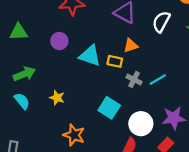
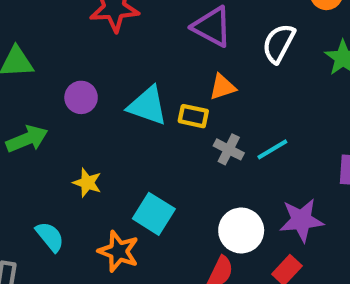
purple circle: (59, 41) -> (81, 97), moved
cyan semicircle: (22, 101) -> (50, 237), moved
cyan square: (109, 108) -> (154, 214), moved

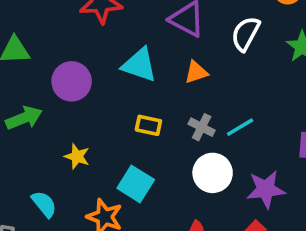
purple circle: (81, 97) -> (72, 81), size x1.4
cyan triangle: (148, 106) -> (139, 65), moved
yellow rectangle: (193, 116) -> (148, 125), moved
white circle: (241, 230) -> (213, 173), moved

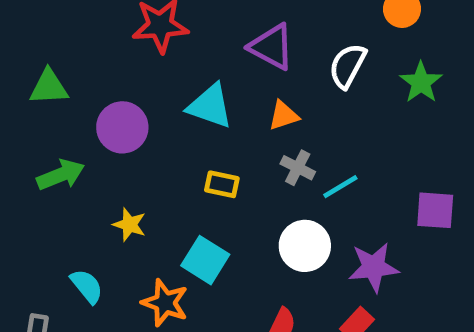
gray cross: (202, 127) -> (298, 168), moved

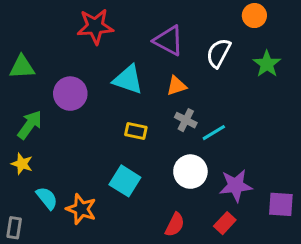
green arrow: (61, 175) -> (30, 125), turned -32
purple square: (435, 210) -> (281, 204), moved
yellow star: (129, 225) -> (22, 164), moved
orange star: (165, 303) -> (81, 209), moved

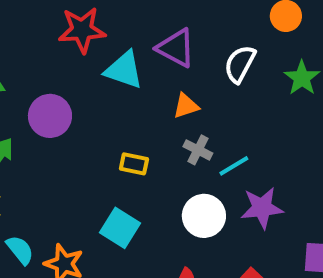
cyan triangle: (128, 79) -> (124, 70), moved
purple star: (236, 186) -> (262, 208), moved

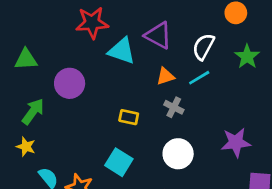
cyan line: (234, 166) -> (199, 78), moved
purple star: (262, 208) -> (236, 142), moved

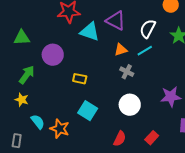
yellow rectangle: (129, 117) -> (80, 79), moved

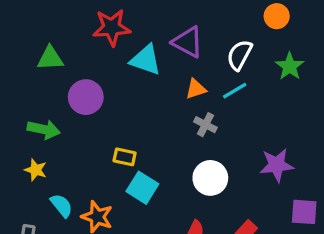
green triangle: (22, 38) -> (50, 58), moved
green arrow: (27, 75) -> (44, 129), turned 66
yellow rectangle: (80, 79) -> (125, 157), moved

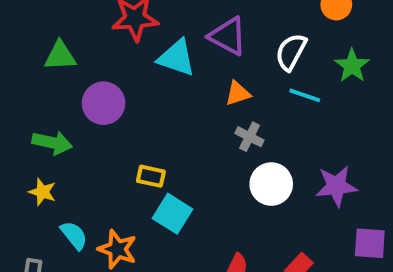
cyan line: (235, 91) -> (305, 95), moved, turned 50
white circle: (210, 178) -> (271, 184), moved

